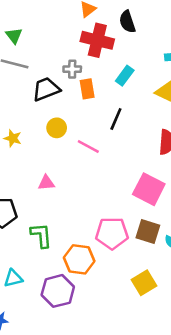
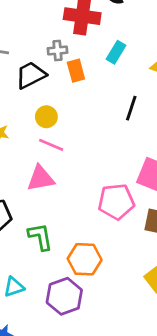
black line: (116, 119) -> (131, 108), moved
pink line: (88, 147) -> (51, 145), moved
pink triangle: (46, 183) -> (41, 178), size x1.5
pink pentagon: (112, 233) -> (116, 202), moved

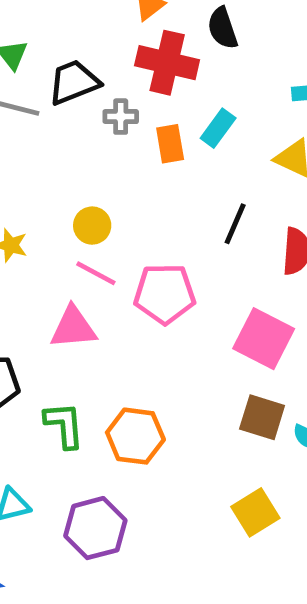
orange rectangle: (76, 71) -> (170, 144), moved
black trapezoid: (31, 75) -> (74, 82), moved
pink pentagon: (116, 202) -> (165, 294), moved
orange hexagon: (85, 259) -> (135, 436), moved

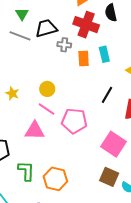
cyan rectangle: (218, 128) -> (104, 54), turned -56

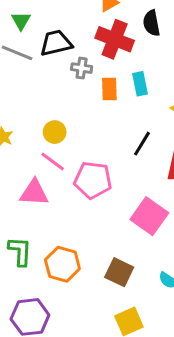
brown square: (109, 177) -> (119, 272), moved

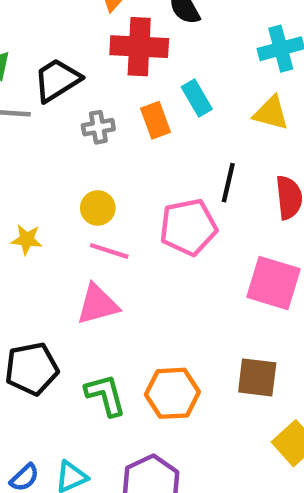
gray cross: (82, 68) -> (98, 127), moved
pink pentagon: (93, 180) -> (188, 227), moved

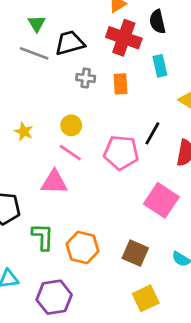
cyan rectangle: (197, 98) -> (160, 66), moved

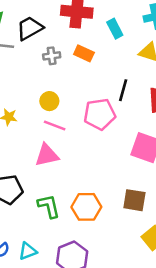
orange rectangle: (121, 84) -> (84, 53), turned -48

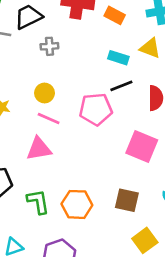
cyan rectangle: (115, 29) -> (118, 58), moved, turned -48
orange rectangle: (84, 53) -> (115, 15), moved
black line: (123, 90) -> (121, 86), turned 50

